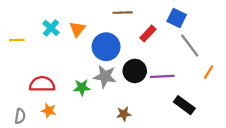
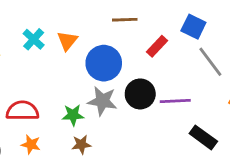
brown star: (124, 114) -> (81, 144), moved

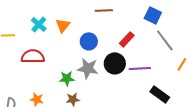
red rectangle: (157, 46) -> (127, 39), moved
blue circle: (104, 63) -> (89, 41), size x0.7
red semicircle: (22, 111) -> (33, 56), moved

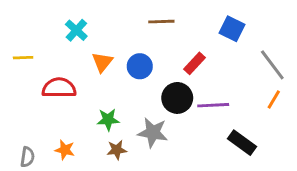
cyan cross: (39, 24) -> (76, 30), moved
orange triangle: (63, 25) -> (102, 62), moved
gray line: (165, 40) -> (272, 65), moved
gray star: (88, 68) -> (153, 133), moved

